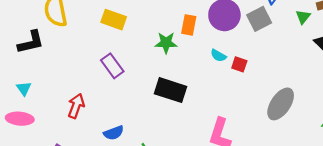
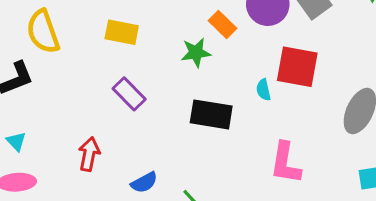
orange rectangle: (189, 25) -> (222, 24), turned -48
cyan semicircle: (218, 56) -> (264, 90), moved, turned 56
red square: (239, 64) -> (297, 67), size x2.0

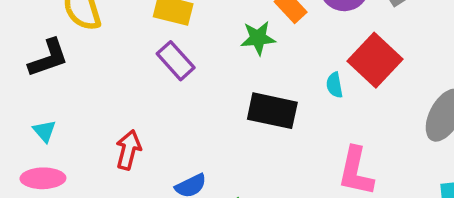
red square: (297, 67) -> (375, 60), turned 30
purple rectangle: (129, 94) -> (176, 61), moved

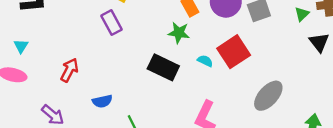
green star: (258, 38) -> (179, 33), moved
cyan semicircle: (334, 85) -> (205, 61), turned 112

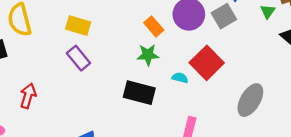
red arrow: (69, 70) -> (28, 96), moved

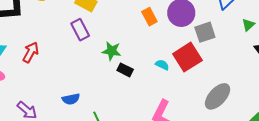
gray square: (224, 16) -> (205, 32), moved
green star: (148, 55) -> (112, 51), moved
black rectangle: (139, 93) -> (125, 70), size x0.6

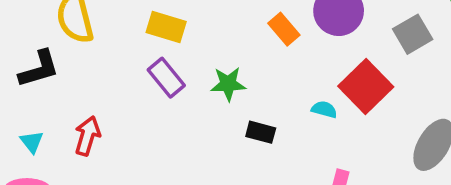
gray square: (205, 32) -> (413, 34), moved
green star: (112, 51) -> (228, 84), moved

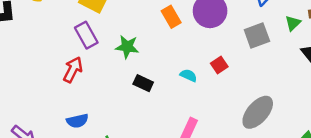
red square: (366, 86) -> (219, 65), size x0.5
red arrow: (87, 136) -> (73, 70), moved

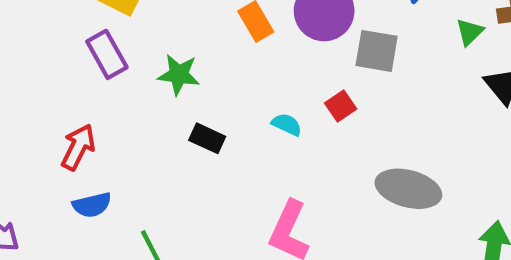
gray square: (257, 35) -> (377, 51), moved, turned 30
red arrow: (73, 70) -> (78, 147), moved
gray ellipse: (258, 112) -> (408, 189), turned 64

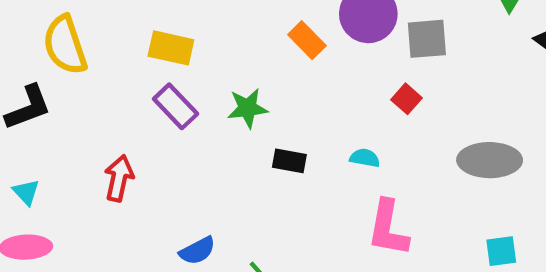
cyan semicircle: (287, 124) -> (365, 158), moved
red arrow: (78, 147) -> (119, 178), moved

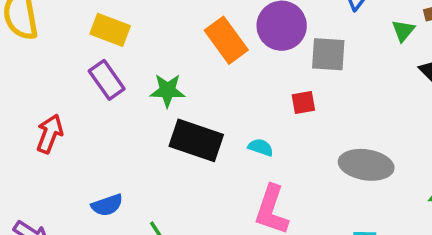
orange rectangle: (307, 40) -> (226, 40), size x1.4
red square: (406, 99) -> (303, 103), turned 30
black rectangle: (289, 161) -> (196, 140), size x1.8

